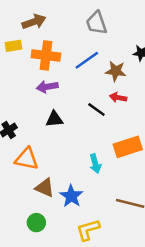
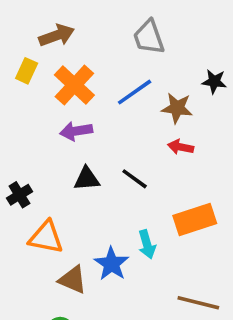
yellow rectangle: (13, 46) -> (27, 71), turned -56
orange cross: (46, 55) -> (74, 85), turned 36
black line: (96, 110) -> (135, 179), moved
blue star: (71, 196) -> (112, 264), moved

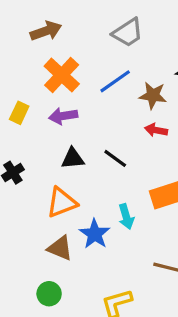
gray trapezoid: (149, 37) -> (128, 33), turned -104
yellow rectangle: (27, 71) -> (19, 113), moved
orange triangle: (46, 237) -> (62, 202), moved, turned -32

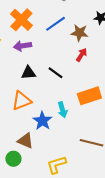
red arrow: (156, 130) -> (81, 55), turned 112
brown triangle: (60, 248) -> (25, 141), moved

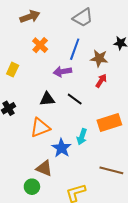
orange cross: (21, 20) -> (40, 45), size x0.7
blue line: (55, 24) -> (75, 49), turned -35
purple arrow: (22, 46) -> (62, 72), moved
cyan arrow: (62, 110) -> (82, 137), turned 35

